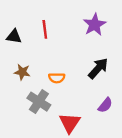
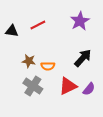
red line: (45, 29) -> (38, 25), turned 70
brown star: (22, 72) -> (29, 61), moved
red triangle: (70, 123) -> (68, 86), moved, turned 30

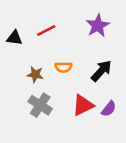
orange semicircle: (48, 66) -> (63, 67), moved

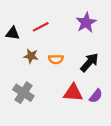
brown star: (35, 75) -> (31, 56), moved
gray cross: (40, 105) -> (23, 93), moved
red triangle: (83, 105) -> (73, 93), turned 30

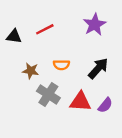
brown star: (31, 56) -> (31, 71), moved
gray cross: (23, 93) -> (48, 94), moved

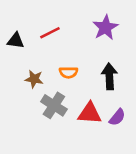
black arrow: (98, 68) -> (109, 76), turned -45

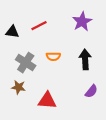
brown star: (34, 79) -> (18, 87), moved
gray cross: (54, 105) -> (26, 63), moved
red triangle: (90, 113) -> (47, 101), moved

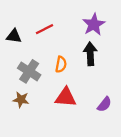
orange semicircle: (53, 56) -> (61, 64), turned -80
black arrow: (85, 59) -> (90, 54), moved
red triangle: (47, 101) -> (66, 97), moved

